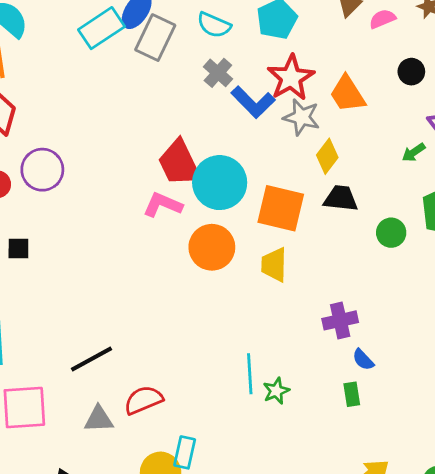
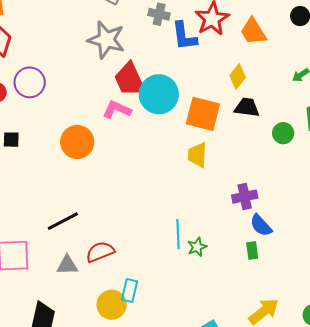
gray cross: (218, 73) -> (159, 14), turned -30
blue L-shape: (253, 102) -> (184, 36), turned 36
gray star: (302, 117) -> (106, 40), moved, size x1.4
orange circle: (212, 247) -> (77, 142), moved
blue semicircle: (363, 360) -> (261, 225), size x1.4

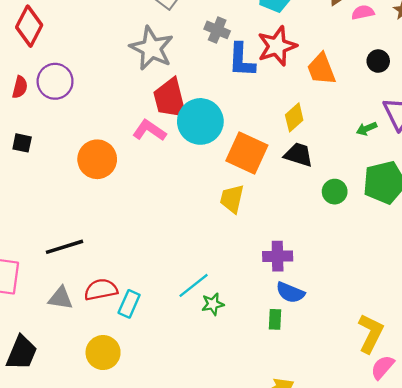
blue semicircle: (261, 225) -> (290, 293), turned -35
cyan line: (178, 234) -> (194, 285), turned 44
cyan rectangle: (129, 291) -> (129, 304), moved

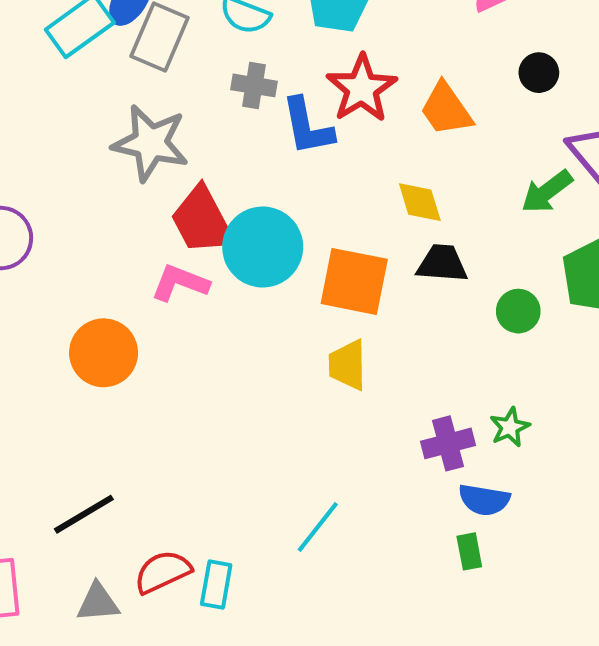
yellow diamond: (294, 117) -> (420, 202), turned -52
green arrow: (367, 129) -> (547, 192), size x1.5
green star: (213, 304) -> (510, 427), moved

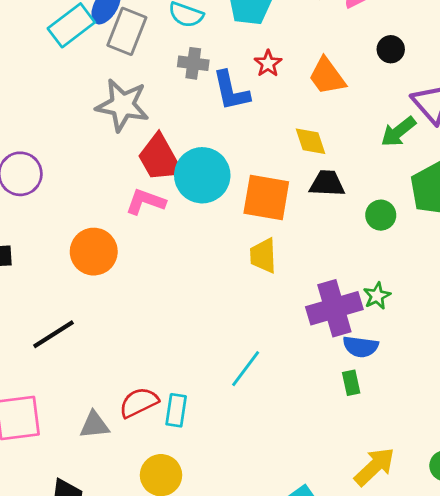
red star: (362, 88) -> (268, 63), size x0.6
purple cross: (448, 443) -> (334, 308), size x1.5
black line: (84, 514) -> (53, 334), moved

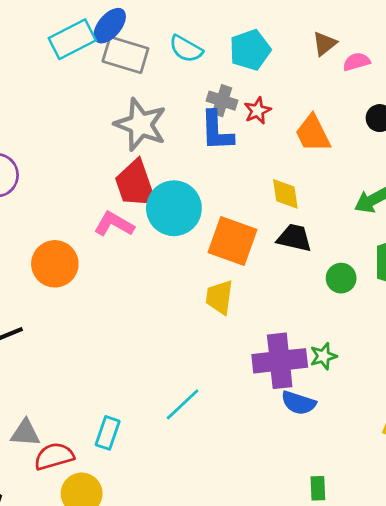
gray rectangle: (127, 31) -> (125, 55), turned 75
gray cross: (193, 63) -> (222, 101), moved
gray star: (122, 105) -> (140, 124), moved
green rectangle: (351, 383) -> (318, 488), moved
red semicircle: (139, 402) -> (54, 456), moved

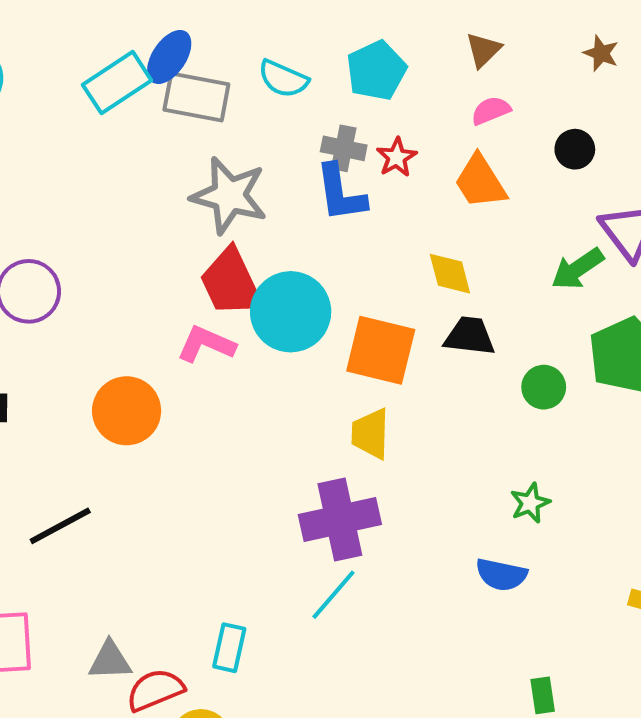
pink semicircle: (356, 62) -> (491, 111), moved
purple cross: (280, 361) -> (340, 519), moved

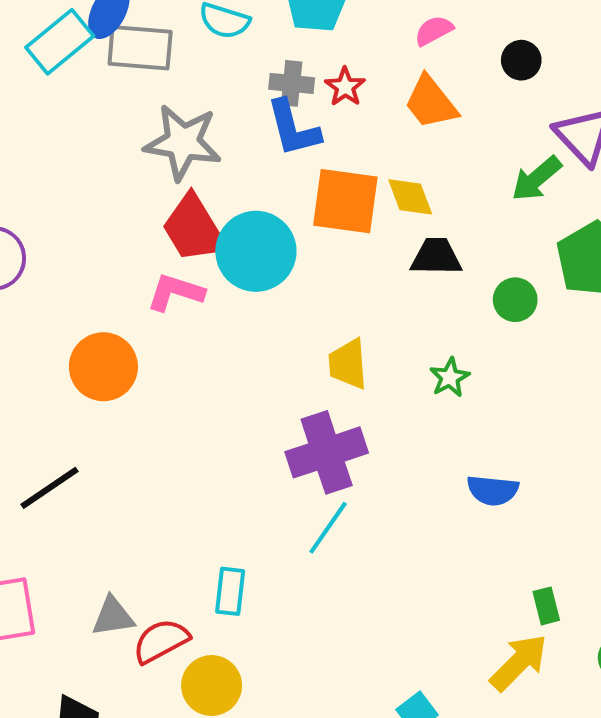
orange square: (381, 350) -> (345, 201), moved
green star: (530, 503) -> (450, 377), moved

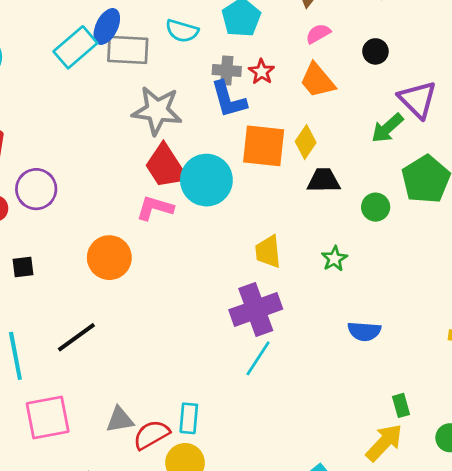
yellow diamond: (410, 197) -> (306, 142), turned 56
cyan rectangle: (230, 591) -> (189, 418), moved

